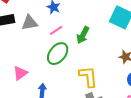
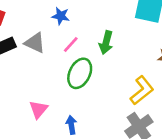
gray triangle: (29, 23) -> (35, 43), turned 48
yellow L-shape: (88, 77) -> (142, 90), moved, turned 70

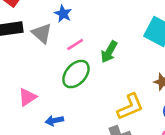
blue star: (61, 16) -> (63, 14), moved
blue arrow: (71, 125) -> (54, 120), turned -108

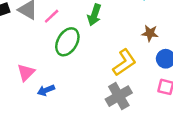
pink line: (75, 44) -> (52, 16), moved
blue arrow: (54, 120) -> (46, 90), moved

